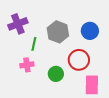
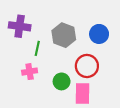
purple cross: (18, 24) -> (20, 26), turned 30
pink rectangle: (92, 85) -> (82, 94), moved

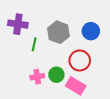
pink cross: (30, 72) -> (37, 77), moved
pink rectangle: (82, 94) -> (76, 86), turned -60

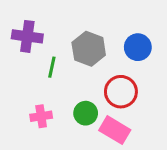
pink cross: (37, 77) -> (41, 116), moved

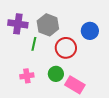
gray hexagon: (89, 49) -> (48, 25), moved
red circle: (121, 92) -> (66, 48), moved

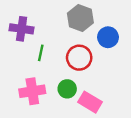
gray hexagon: (48, 25) -> (80, 18), moved
pink cross: (27, 76) -> (32, 91), size x1.5

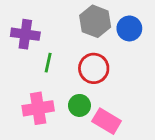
blue circle: (108, 37) -> (129, 28), moved

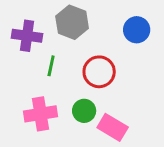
gray hexagon: (95, 21) -> (72, 22), moved

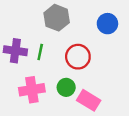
purple cross: (27, 36) -> (15, 51), moved

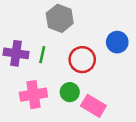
blue circle: (107, 24) -> (117, 42), moved

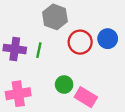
red circle: (82, 60) -> (80, 42), moved
pink cross: (33, 95) -> (18, 94), moved

